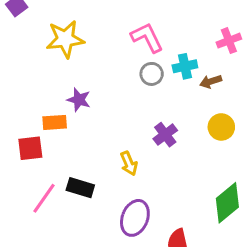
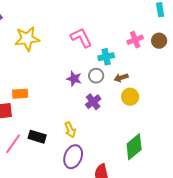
gray circle: (152, 74) -> (96, 76), moved
brown arrow: (211, 82) -> (121, 78), moved
purple star: (79, 100) -> (74, 79), moved
yellow arrow: (129, 163) -> (70, 130), moved

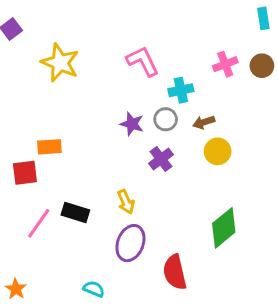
yellow star: (27, 39) -> (60, 63), turned 30

